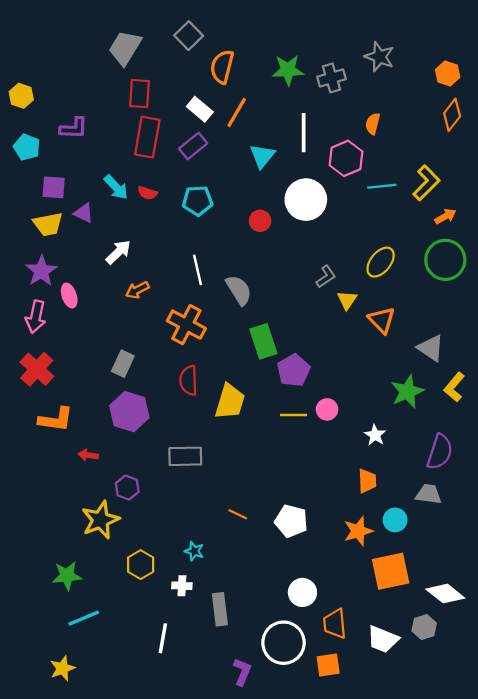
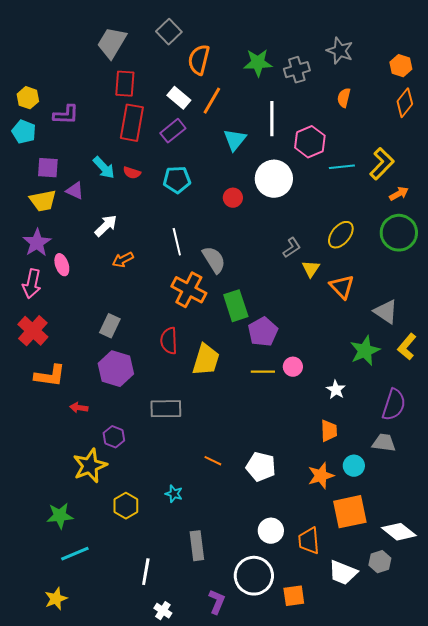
yellow hexagon: (21, 96) -> (28, 98), moved
orange semicircle: (373, 124) -> (344, 98), moved
orange cross: (186, 325) -> (189, 290), moved
white cross: (182, 586) -> (163, 611), moved, turned 30
orange trapezoid: (335, 624) -> (309, 541), moved

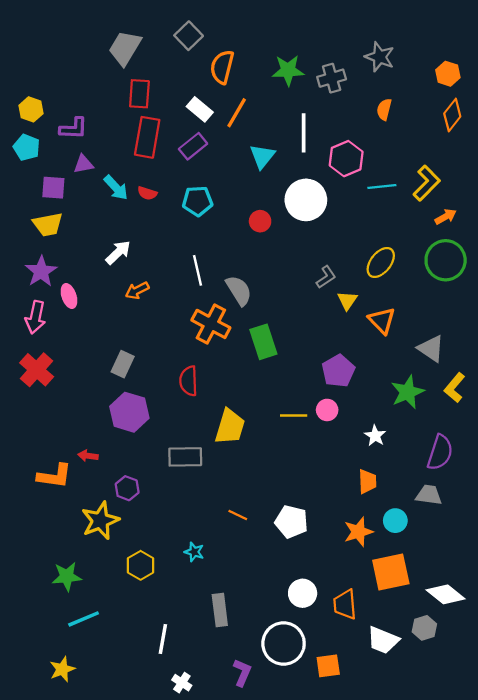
purple triangle: (75, 191) -> (84, 164), moved, turned -36
purple pentagon: (263, 332) -> (338, 371), moved
yellow trapezoid: (206, 360) -> (230, 427), moved
orange L-shape: (50, 376) -> (54, 476), moved

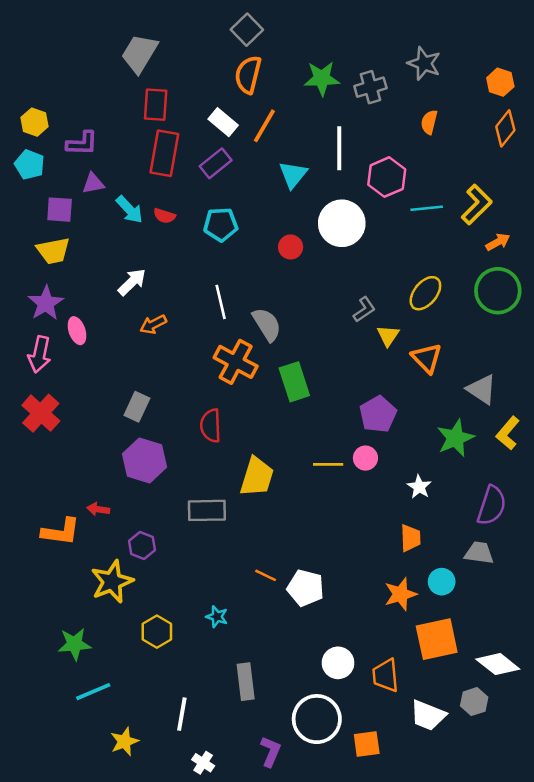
gray square: (189, 36) -> (247, 30), moved
white pentagon: (291, 522) -> (306, 588), moved
yellow star: (62, 669) -> (124, 742), moved

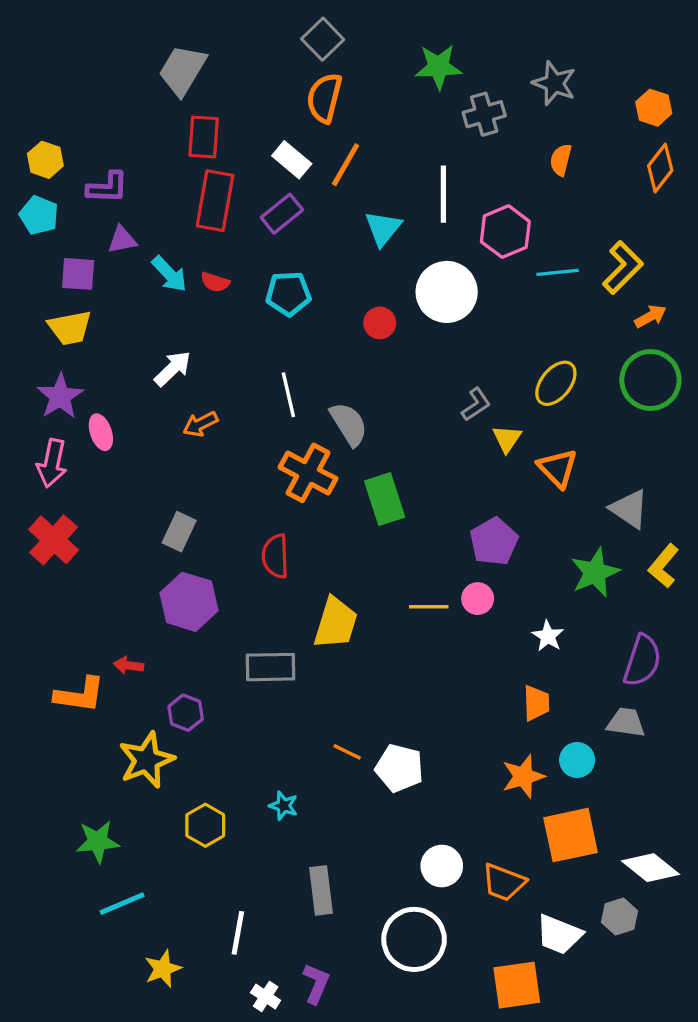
green star: (322, 78) -> (438, 67), moved
orange trapezoid: (385, 675) -> (504, 882), turned -64
orange square: (367, 744) -> (517, 985), moved, size x1.4
purple L-shape: (271, 752) -> (316, 983), moved

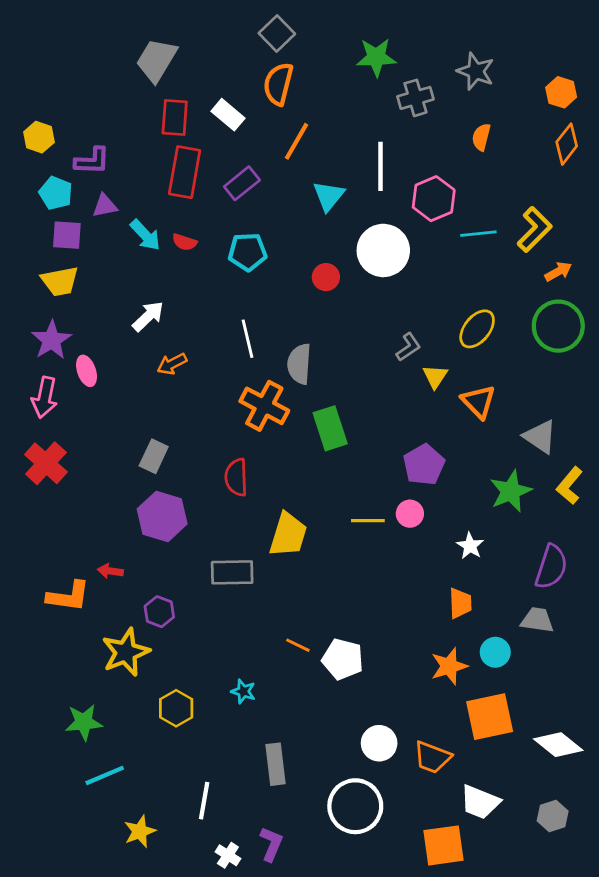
white rectangle: (292, 160) -> (228, 115), moved
cyan pentagon: (39, 215) -> (56, 193), moved
gray semicircle: (349, 424) -> (299, 364), turned -144
gray hexagon: (620, 917) -> (553, 816), moved

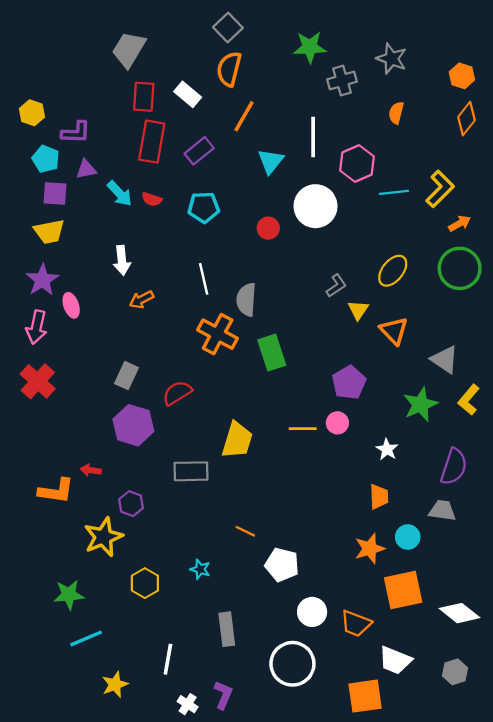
white arrow: (148, 316) -> (122, 260), turned 128
red semicircle: (236, 477) -> (177, 393), moved, turned 60
white pentagon: (343, 659) -> (282, 565), moved

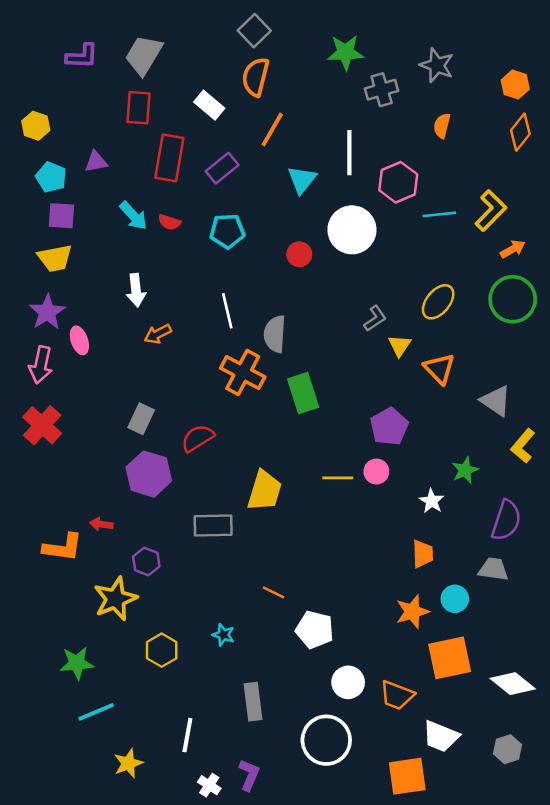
red rectangle: (144, 97) -> (139, 108), moved
purple L-shape: (76, 132) -> (82, 56), moved
purple triangle: (86, 169) -> (96, 162), moved
green star: (420, 404) -> (465, 470), moved, size x0.7

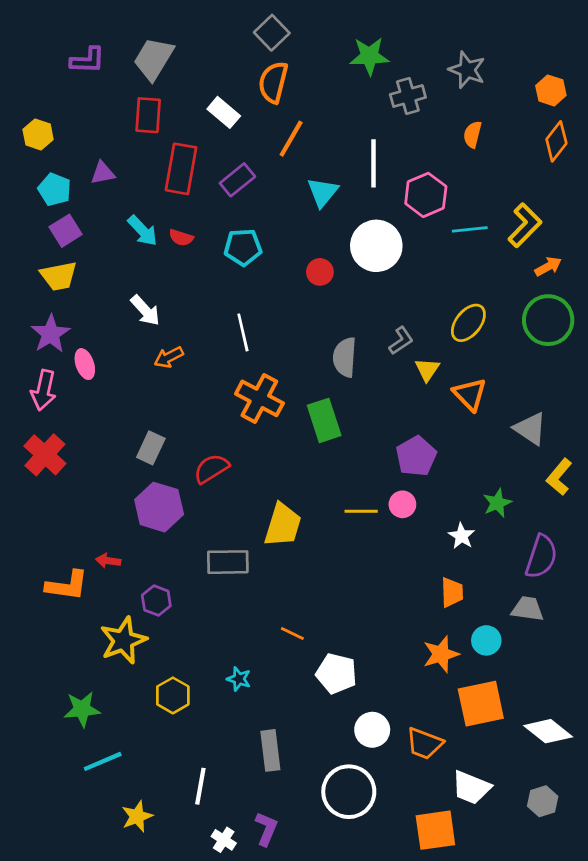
purple square: (61, 216) -> (66, 231), turned -36
white arrow: (136, 290) -> (145, 310), turned -36
gray semicircle: (275, 334) -> (345, 357), moved

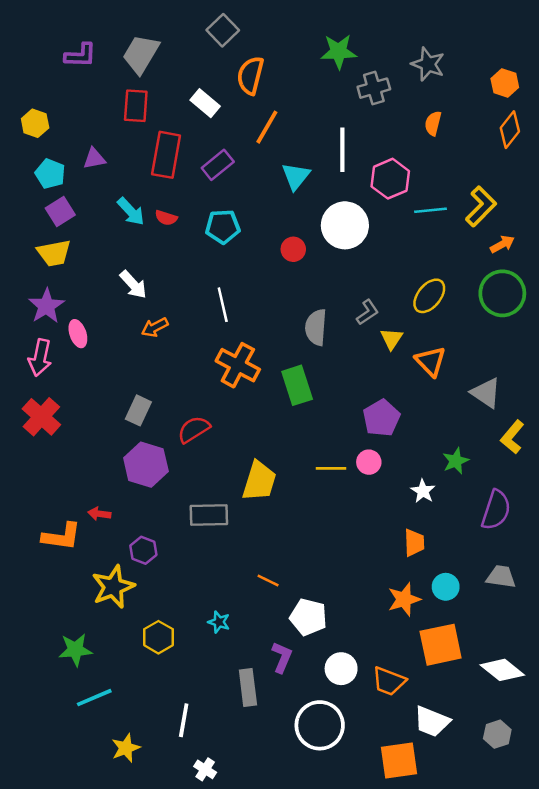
gray square: (272, 33) -> (223, 30), moved
gray trapezoid: (528, 609) -> (501, 577), moved
purple L-shape: (266, 829) -> (282, 657), moved

